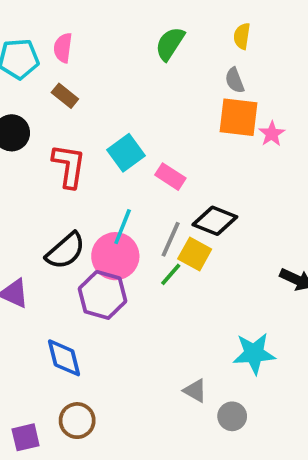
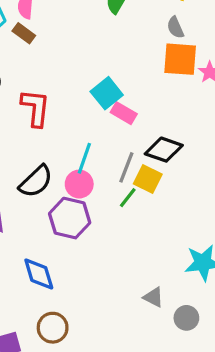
brown rectangle: (65, 96) -> (24, 33), moved
cyan square: (126, 153) -> (107, 93), moved
pink circle: (115, 256) -> (79, 184), size x0.7

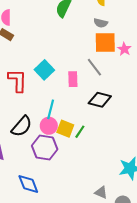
gray semicircle: (175, 27) -> (101, 23), turned -48
cyan square: (107, 93) -> (44, 70), moved
pink rectangle: (124, 113) -> (73, 79), turned 63
gray line: (126, 167) -> (94, 67), moved, turned -54
yellow square: (148, 179) -> (65, 129), moved

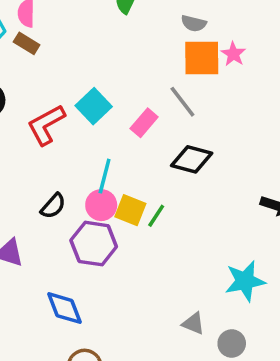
pink star: (124, 49) -> (233, 54), moved
pink rectangle: (73, 79) -> (144, 123), turned 42
red L-shape: (18, 80) -> (46, 125), turned -120
black semicircle: (22, 126) -> (53, 206), size x0.7

